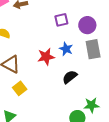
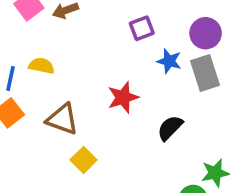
purple circle: (87, 25) -> (206, 33), moved
blue star: (66, 49) -> (169, 61), moved

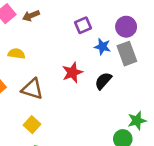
black semicircle: (170, 128) -> (103, 81), moved
yellow square: (84, 160) -> (32, 125), moved

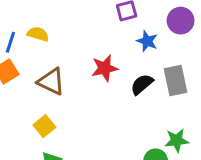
gray rectangle: (127, 54) -> (176, 81), moved

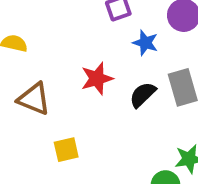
yellow square: (44, 126) -> (66, 150), moved, turned 30

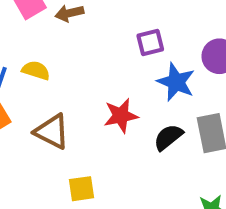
blue star: (145, 43) -> (176, 82), size x1.4

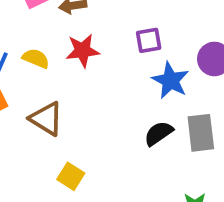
red star: (121, 116) -> (83, 51), moved
yellow square: (82, 189) -> (71, 176), turned 36

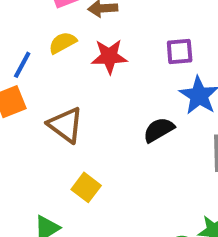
yellow semicircle: (36, 58) -> (63, 43), moved, turned -56
black semicircle: (159, 133) -> (159, 130), moved

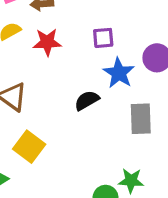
yellow square: (86, 187) -> (29, 147), size x1.4

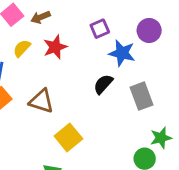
gray rectangle: (141, 119) -> (142, 96), moved
yellow square: (29, 147) -> (68, 137), turned 32

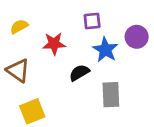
red star: (55, 47) -> (54, 44), moved
yellow semicircle: (22, 48) -> (19, 27), moved

